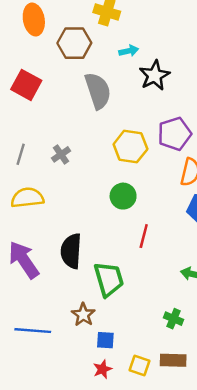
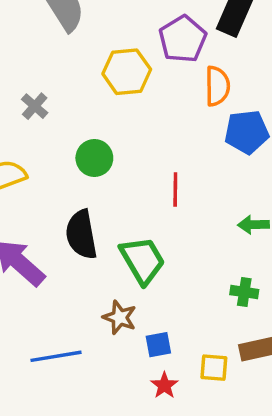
green circle: (123, 196) -> (94, 158), moved

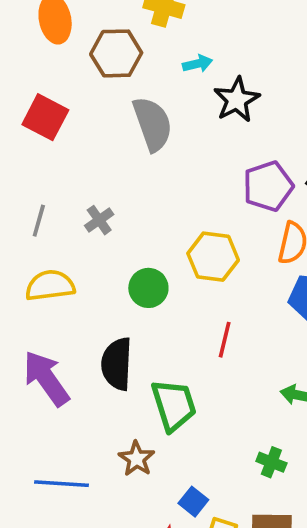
yellow hexagon: (127, 72) -> (213, 257), moved
blue square: (158, 345) -> (193, 502), moved, turned 36

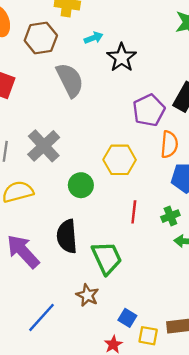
gray cross: (99, 220) -> (44, 146), size x1.8
green cross: (271, 462) -> (170, 216), moved, turned -36
blue line: (62, 484) -> (42, 317), turned -44

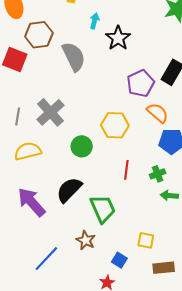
brown hexagon: (41, 38) -> (39, 35), moved
cyan arrow: (94, 38) -> (94, 21), turned -56
orange semicircle: (169, 144) -> (158, 113), turned -55
black semicircle: (67, 236) -> (69, 190), turned 48
yellow square: (148, 336) -> (146, 240), moved

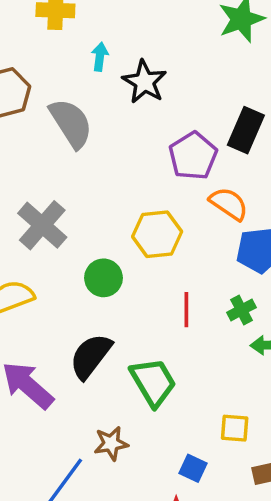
brown star: (86, 240) -> (111, 443), moved, turned -30

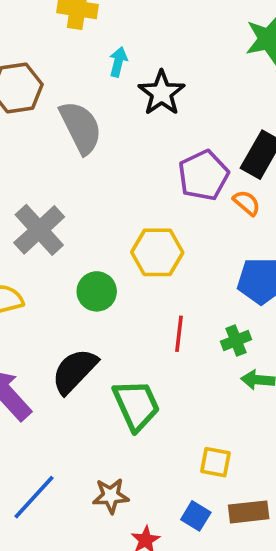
orange semicircle: (229, 204) -> (247, 203), moved, size x0.7
brown star: (111, 443) -> (111, 496), moved
blue square: (193, 468) -> (196, 516), moved

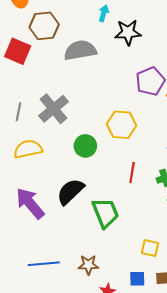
black star: (162, 93) -> (128, 32), turned 30
gray semicircle: (81, 127) -> (80, 50), turned -76
blue line: (34, 497) -> (44, 264), turned 40
blue square: (196, 516) -> (137, 279), turned -35

